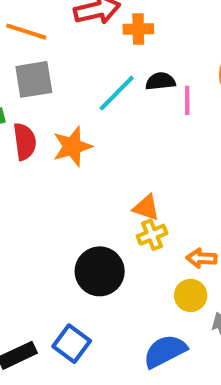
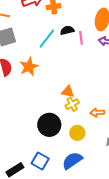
yellow circle: (191, 295) -> (77, 133), moved
blue semicircle: (165, 351) -> (72, 161), moved

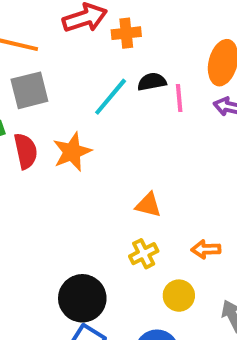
yellow cross: (72, 104) -> (144, 254), moved
black circle: (49, 125) -> (82, 298), moved
yellow circle: (77, 133) -> (179, 296), moved

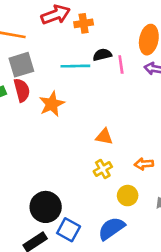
cyan line: (111, 97) -> (75, 66), turned 52
red semicircle: (26, 151) -> (22, 90), moved
black circle: (82, 298) -> (46, 207), moved

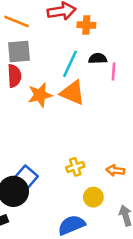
cyan line: (75, 66) -> (70, 64), turned -76
orange triangle: (104, 137) -> (73, 93), moved, size x1.5
blue square: (69, 230) -> (26, 177), moved

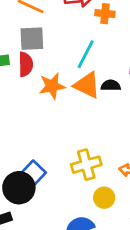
black semicircle: (98, 58) -> (111, 86), moved
yellow cross: (75, 167) -> (86, 165), size x1.5

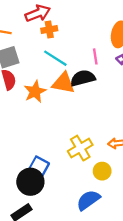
orange cross: (105, 14) -> (49, 29), moved
cyan line: (86, 54) -> (55, 58), turned -70
black semicircle: (111, 86) -> (83, 78), size x1.5

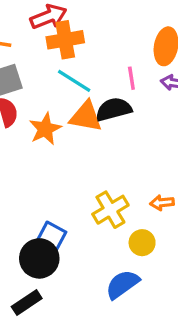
orange cross: (49, 29) -> (65, 40), size x1.5

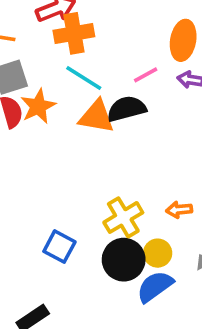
pink line: (131, 78) -> (146, 75), turned 70
orange star: (45, 129) -> (38, 106), moved
black circle: (39, 258) -> (124, 260), moved
blue semicircle: (122, 284) -> (155, 286), moved

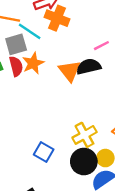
orange cross: (74, 33) -> (57, 18), turned 30
cyan line: (84, 78) -> (30, 31), moved
orange triangle: (96, 117) -> (70, 71), turned 40

